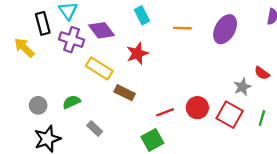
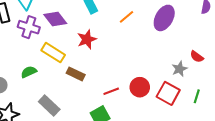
orange line: (182, 28) -> (127, 17), turned -42
green semicircle: (72, 102) -> (29, 72), moved
gray rectangle: (95, 128) -> (49, 105), size x1.5

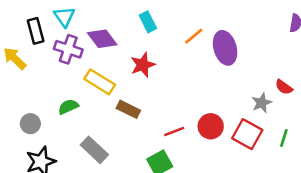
purple ellipse: (164, 18) -> (225, 48), moved, turned -45

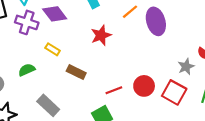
red star: (143, 65) -> (101, 35), moved
yellow rectangle: (100, 82) -> (53, 49), size x0.6

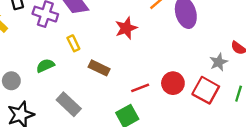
yellow rectangle: (53, 49) -> (73, 43), turned 32

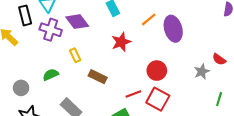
red circle: (173, 83) -> (157, 71), moved
red square: (206, 90) -> (158, 99), moved

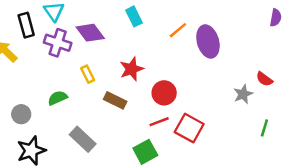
red star: (121, 42) -> (132, 69), moved
red circle: (157, 71) -> (164, 93), moved

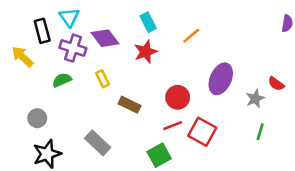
purple ellipse: (208, 41) -> (221, 79), moved, turned 40
red star: (132, 69) -> (146, 52), moved
green semicircle: (58, 98) -> (62, 80), moved
green line: (264, 128) -> (260, 132), moved

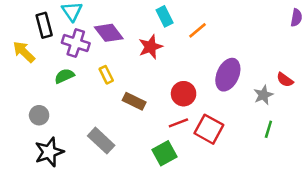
cyan rectangle: (148, 22) -> (165, 16), moved

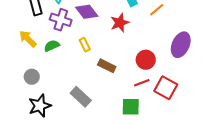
yellow arrow: (24, 52) -> (28, 39), moved
green square: (165, 153) -> (131, 107), turned 30

